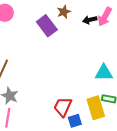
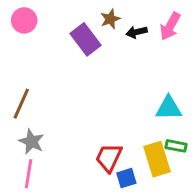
black arrow: (90, 20) -> (137, 32), moved

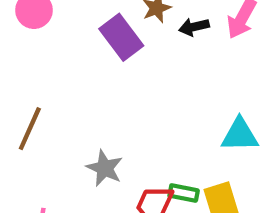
gray star: (31, 142) -> (105, 168), moved
green rectangle: (176, 146) -> (184, 193), moved

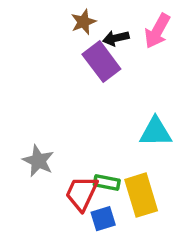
purple rectangle: (121, 37) -> (101, 62), moved

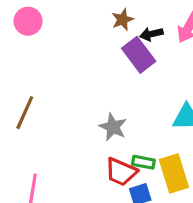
gray star: (38, 161) -> (113, 127), moved
red trapezoid: (82, 193) -> (121, 172), turned -92

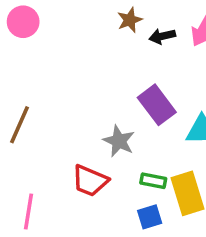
purple rectangle: (139, 55) -> (157, 105), moved
red trapezoid: (121, 172) -> (90, 181), moved

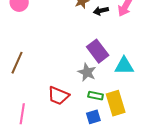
gray star: (119, 141) -> (87, 72), moved

